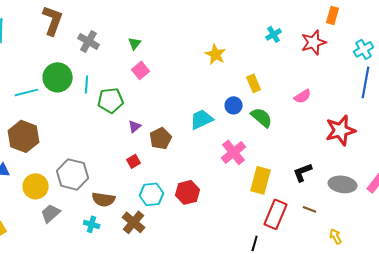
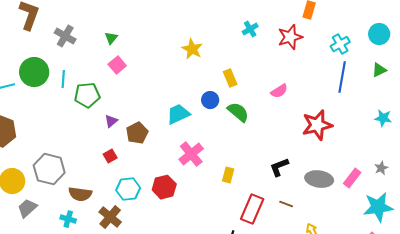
pink cross: (234, 152) -> (191, 154), moved
yellow rectangle: (261, 180) -> (228, 175), moved, size x0.6

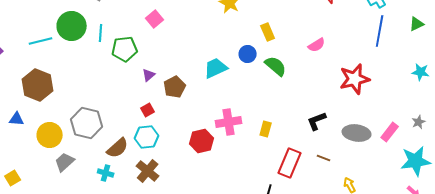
pink cross: (191, 154) -> (229, 122), moved, turned 30
cyan hexagon: (128, 189) -> (147, 137), moved
brown semicircle: (80, 194) -> (118, 148), turned -50

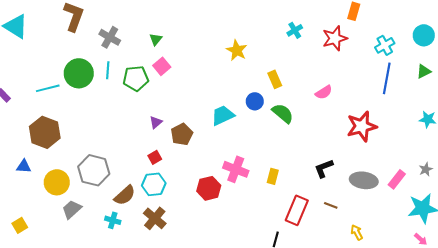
cyan line: (101, 33) -> (108, 70), moved
green pentagon: (125, 49) -> (136, 78), moved
pink cross: (229, 122) -> (236, 169), turned 30

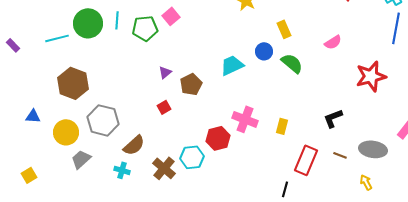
brown hexagon: (45, 132) -> (73, 83), moved
gray ellipse: (364, 180) -> (373, 149), moved
cyan hexagon: (154, 184) -> (192, 157), moved

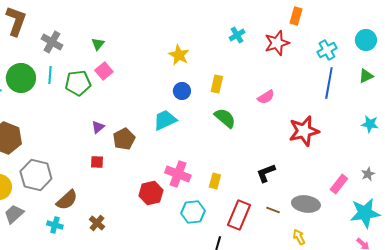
yellow rectangle: (284, 29) -> (217, 84), turned 36
blue circle: (264, 51) -> (182, 91), moved
red square: (164, 107) -> (97, 162), turned 32
cyan hexagon: (192, 157) -> (193, 212), moved
brown cross: (164, 168) -> (97, 223), size x0.7

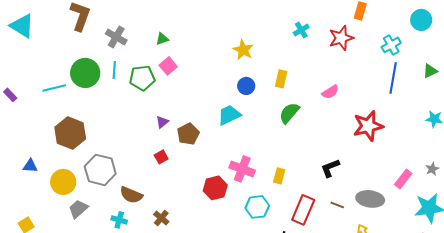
cyan circle: (366, 40) -> (421, 20), moved
green triangle: (98, 44) -> (162, 39), turned 32
green semicircle: (225, 118) -> (289, 113), turned -90
red square: (97, 162) -> (161, 157), turned -32
brown semicircle: (67, 200) -> (131, 195), turned 65

